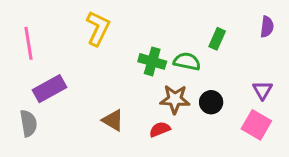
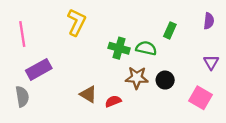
purple triangle: (262, 90) -> (211, 62), moved
red semicircle: (160, 129) -> (113, 101), moved

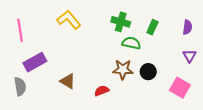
purple semicircle: (209, 21) -> (187, 27), moved
yellow L-shape: (77, 22) -> (69, 20), turned -65
green cross: (119, 48) -> (121, 22), moved
brown triangle: (88, 94) -> (68, 81), moved

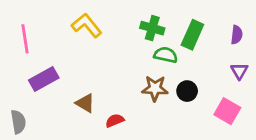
green rectangle: (152, 27) -> (192, 35), size x1.5
gray semicircle: (20, 86) -> (18, 122), moved
red semicircle: (102, 91) -> (115, 121), moved

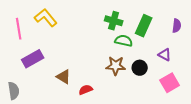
yellow L-shape: (87, 25) -> (46, 18), moved
purple triangle: (239, 71) -> (165, 55), moved, turned -32
pink square: (227, 111) -> (170, 83), turned 30

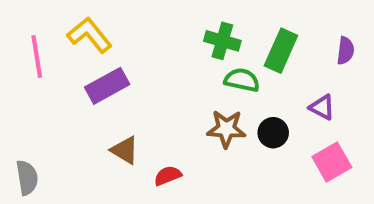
purple rectangle: (33, 59) -> (107, 86), moved

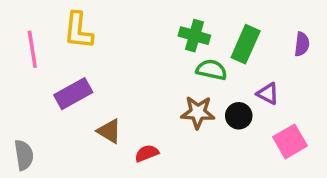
yellow L-shape: (90, 35) -> (78, 31), turned -135
purple rectangle: (107, 86) -> (73, 94), moved
purple triangle: (322, 107) -> (268, 94), moved

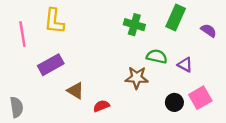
green rectangle: (246, 44) -> (176, 18), moved
purple semicircle: (302, 44) -> (209, 31), turned -63
green semicircle: (211, 70) -> (157, 56), moved
black circle: (239, 116) -> (174, 102), moved

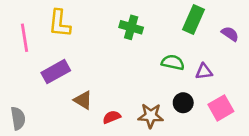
green cross: (134, 25) -> (131, 27), moved
purple triangle: (185, 65) -> (204, 72), turned -35
brown star: (137, 78) -> (151, 116), moved
black circle: (174, 102) -> (183, 103), moved

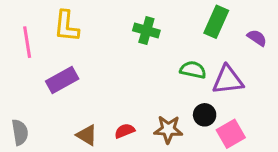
purple triangle: (204, 72) -> (228, 80), size x1.6
brown triangle: (83, 100) -> (87, 135), moved
pink square: (221, 108) -> (231, 134), moved

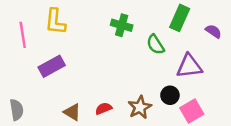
green semicircle: (193, 70) -> (155, 45), moved, turned -135
brown star: (168, 129) -> (140, 107), turned -30

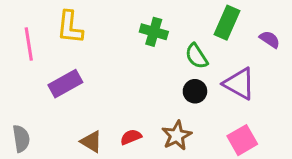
purple triangle: (189, 66) -> (239, 84), turned 36
black circle: (170, 95) -> (195, 91), moved

